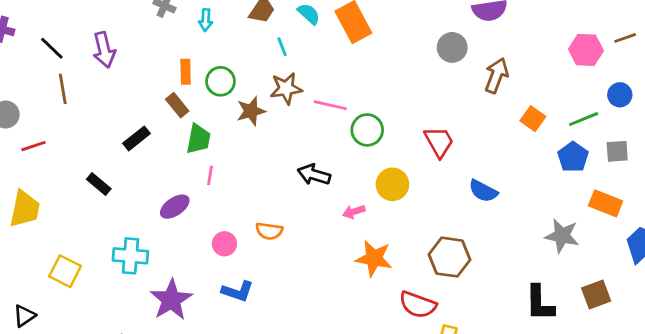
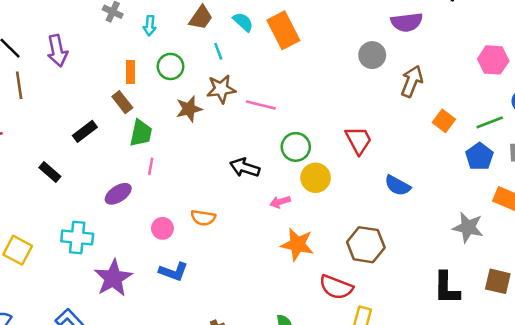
green circle: (220, 81) -> (171, 66), moved
green circle: (367, 130) -> (296, 147), moved
brown square: (596, 294) -> (498, 281), turned 32

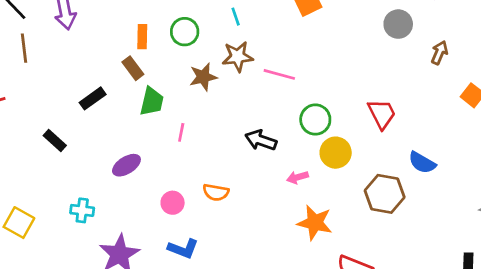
brown arrow: (412, 81) -> (439, 53), size x0.7
pink line: (151, 166) -> (181, 132), moved
cyan cross: (77, 238) -> (82, 210), size x0.7
brown hexagon: (366, 245) -> (385, 194), moved

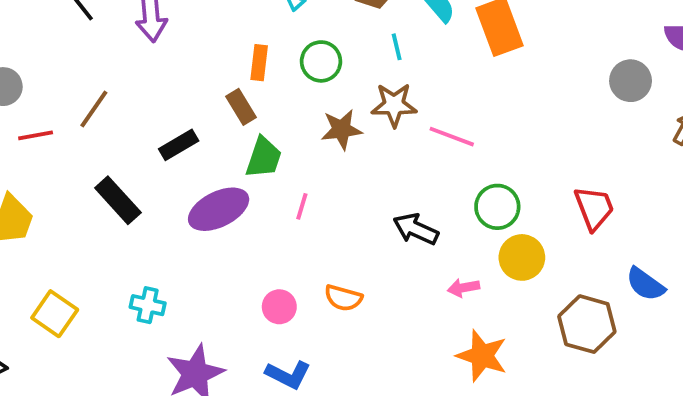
brown line: (24, 48) -> (94, 109), moved, turned 36
black rectangle: (55, 141) -> (118, 200), size x1.4
purple ellipse: (126, 165) -> (219, 209), moved, size x1.4

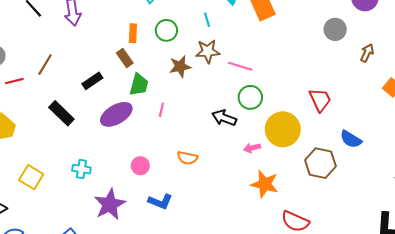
green circle: (497, 207) -> (250, 97), moved
yellow circle: (522, 257) -> (283, 129), size x1.4
pink circle: (279, 307) -> (140, 166), moved

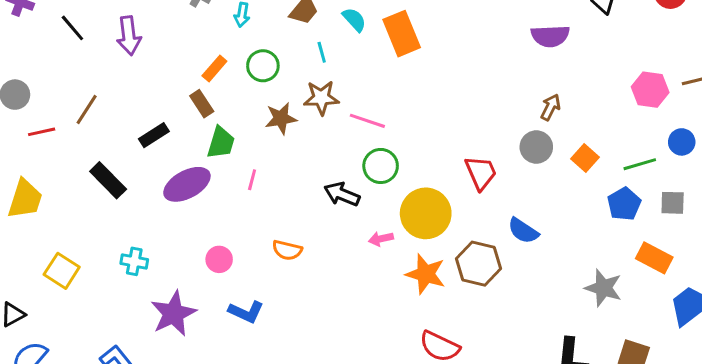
gray circle: (335, 29) -> (536, 147), moved
orange rectangle: (133, 33) -> (214, 68), turned 36
orange star: (265, 184) -> (426, 274), moved

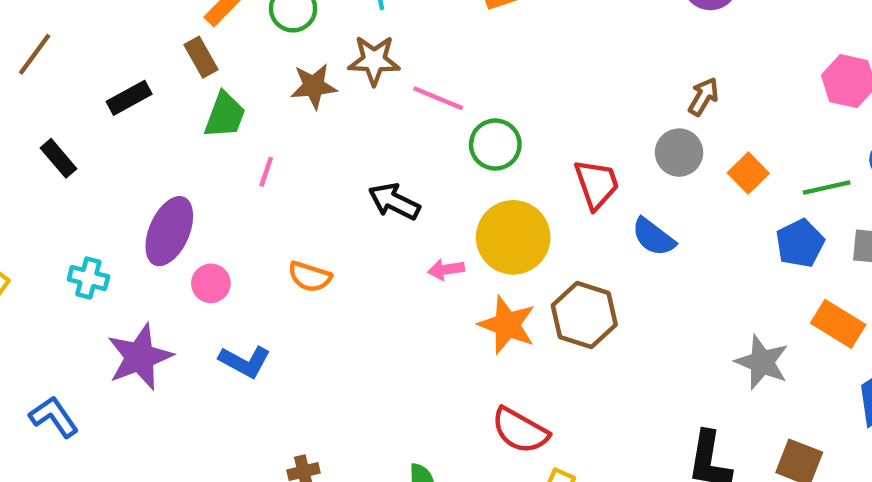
green circle: (381, 166) -> (495, 145), moved
black rectangle: (108, 180) -> (59, 158), size x0.7
purple ellipse: (187, 184) -> (169, 231), moved, turned -42
blue semicircle: (523, 231) -> (653, 237), moved

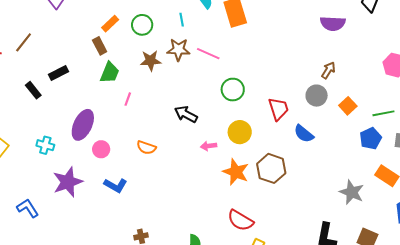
black rectangle: (129, 98) -> (58, 73), moved
pink line: (438, 98) -> (208, 54), moved
yellow circle: (513, 237) -> (240, 132), size x0.7

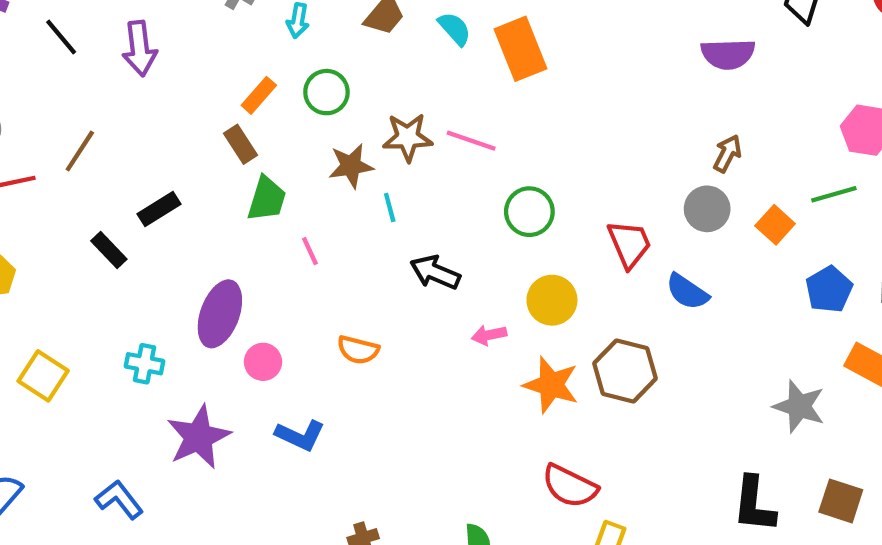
cyan line: (182, 20) -> (390, 207), moved
pink line: (128, 99) -> (310, 251), turned -40
green line: (383, 113) -> (834, 194), moved

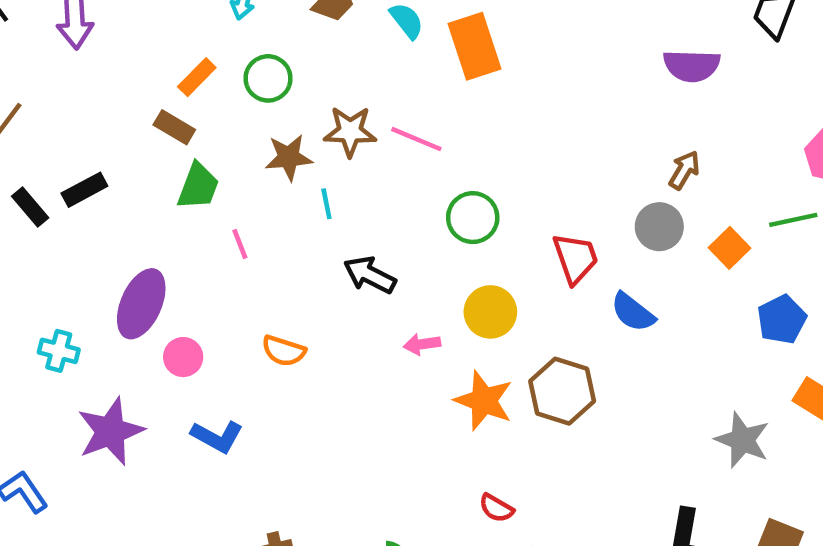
brown rectangle: (241, 144) -> (174, 127), turned -30
black rectangle: (109, 250) -> (30, 207), moved
red semicircle: (570, 486) -> (496, 508), size x0.6

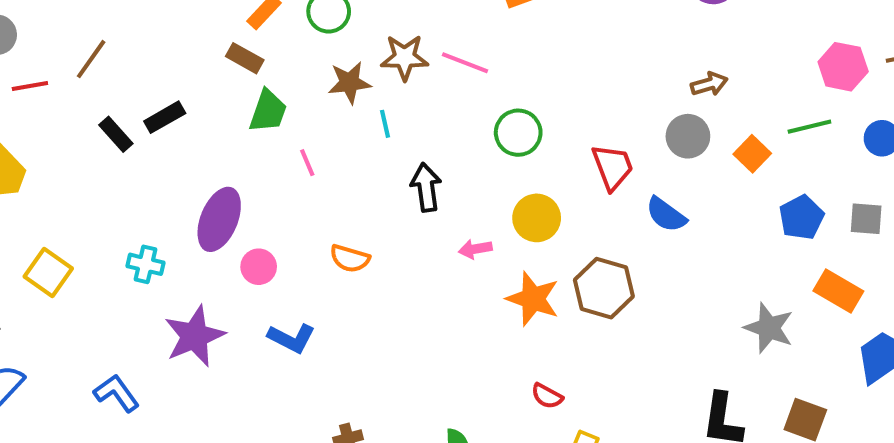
brown arrow: (684, 170) -> (709, 84), turned 45
black arrow: (370, 275) -> (426, 187), turned 57

